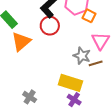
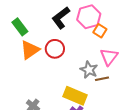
red circle: (50, 26) -> (55, 49), moved

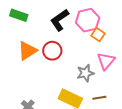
green rectangle: (20, 27) -> (19, 15), moved, turned -36
gray star: (89, 70) -> (85, 73), turned 30
brown line: (102, 79) -> (99, 98), moved

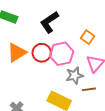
pink hexagon: (88, 20) -> (62, 54), moved
brown line: (99, 98) -> (89, 89), moved

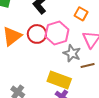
gray star: (75, 76) -> (72, 53), turned -30

